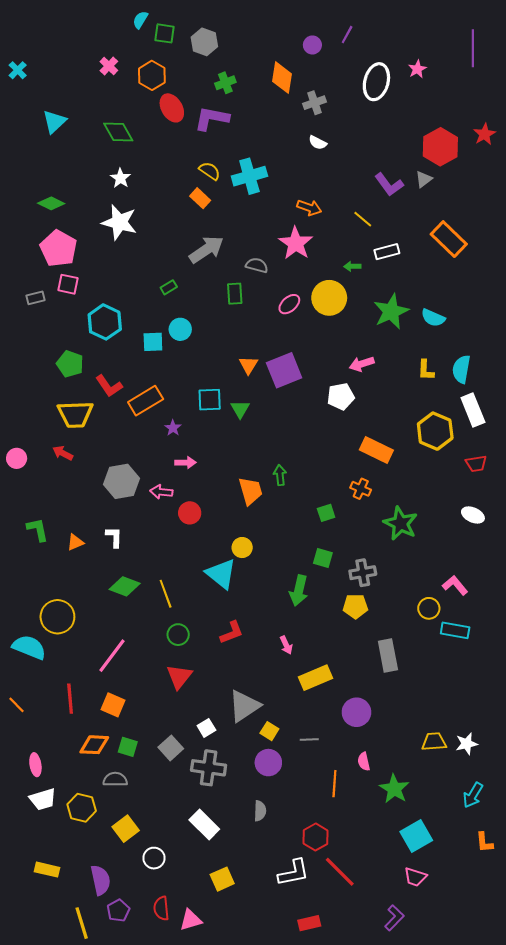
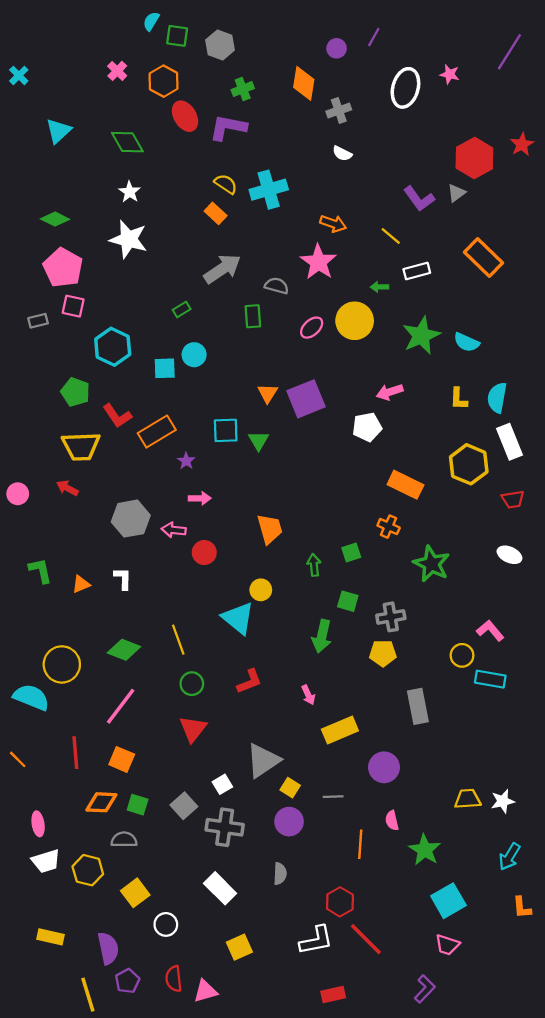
purple line: (473, 48) -> (509, 52), turned 32
pink star: (417, 69) -> (450, 74), turned -30
green arrow: (280, 475) -> (314, 565), moved
green diamond: (125, 586) -> (124, 650), moved

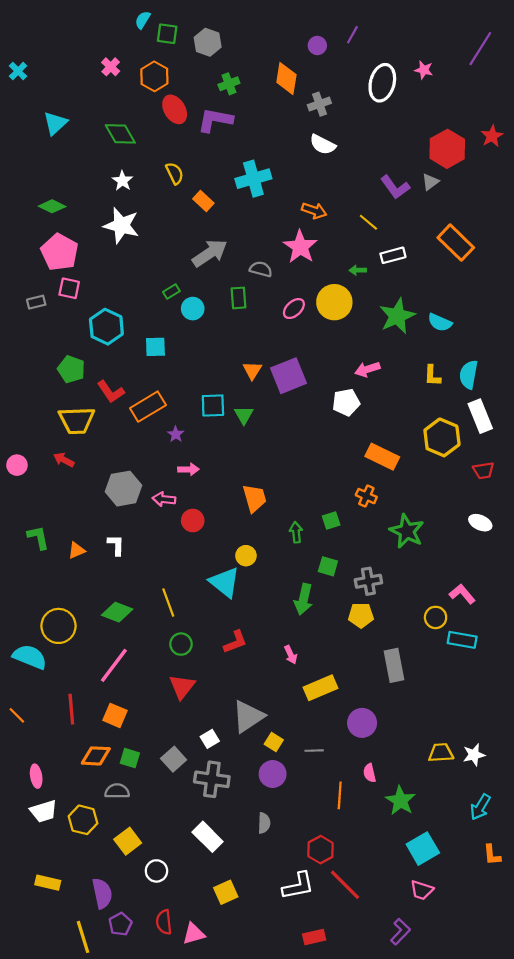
white semicircle: (342, 153) -> (323, 145), size x1.4
yellow semicircle: (226, 184) -> (175, 173), moved, turned 30
cyan circle: (194, 355) -> (193, 309), moved

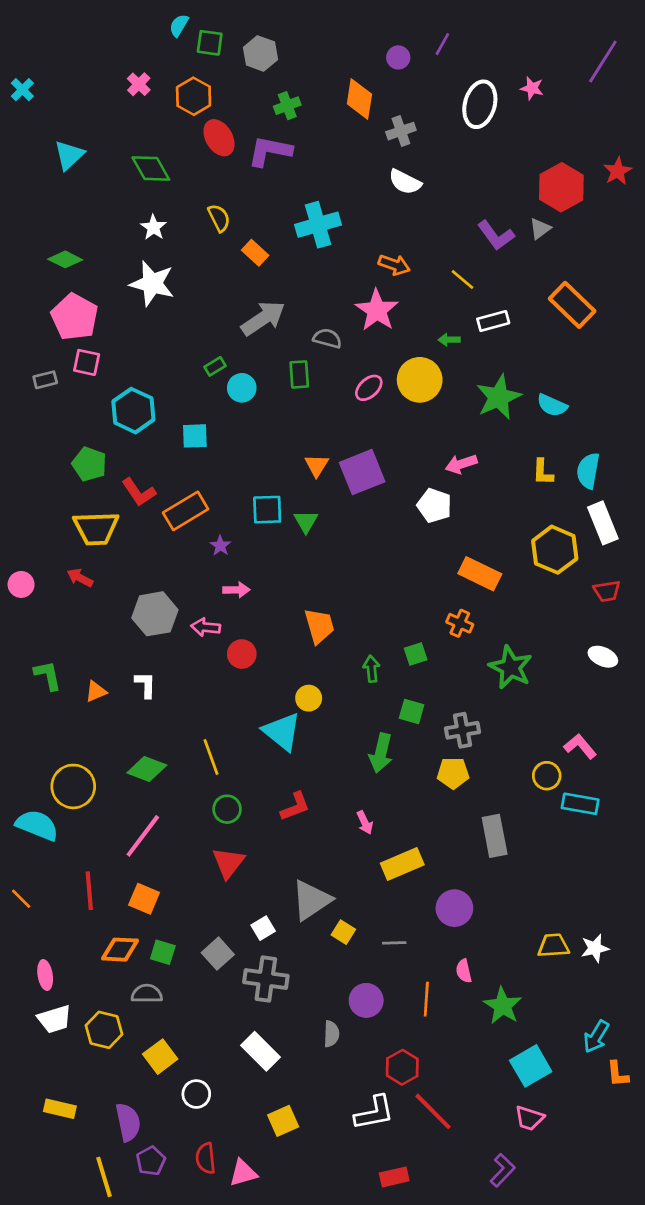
white pentagon: (346, 402) -> (434, 506), turned 30
purple circle: (273, 774) -> (366, 1000), moved
cyan arrow: (480, 807) -> (596, 1037), moved

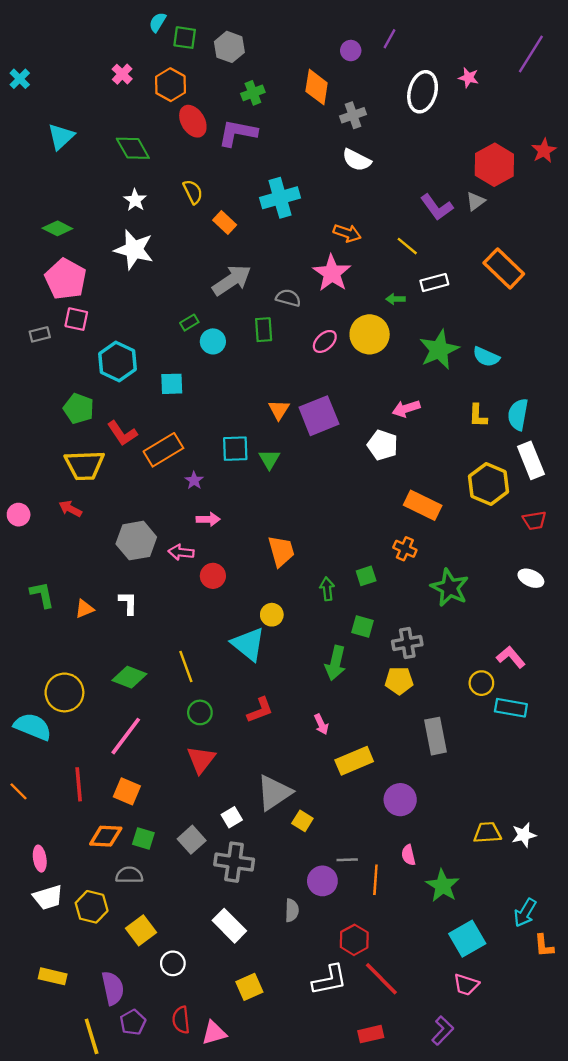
gray line: (394, 943) -> (347, 860), moved
red rectangle: (394, 1177) -> (371, 1034), moved

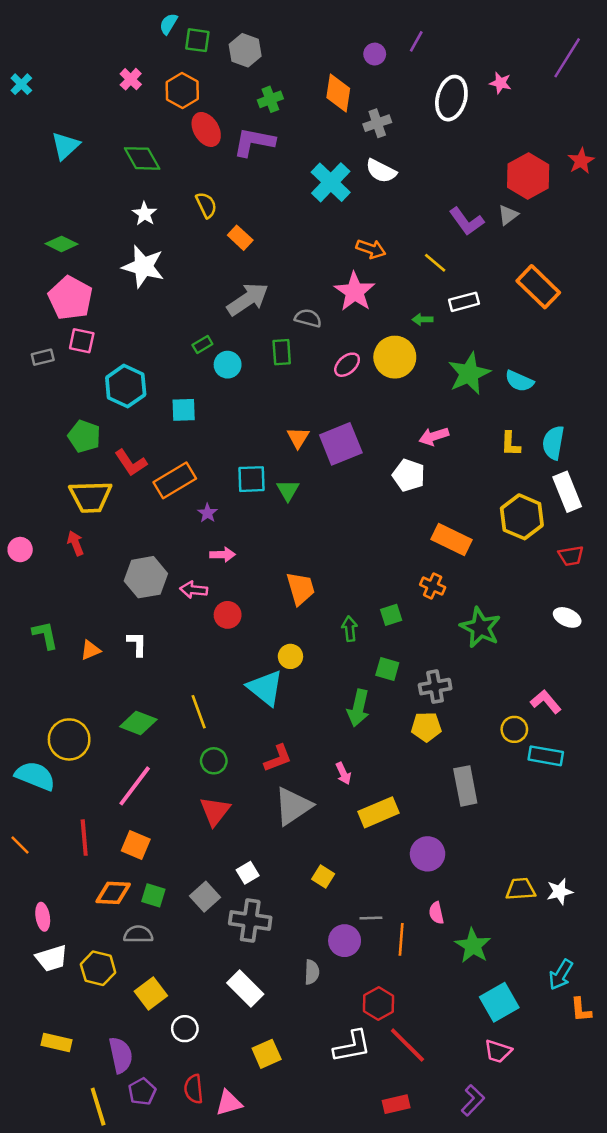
cyan cross: (280, 198) -> (331, 182), moved, turned -30
red arrow: (70, 509) -> (75, 543), turned 40
gray triangle: (274, 793) -> (293, 806), moved

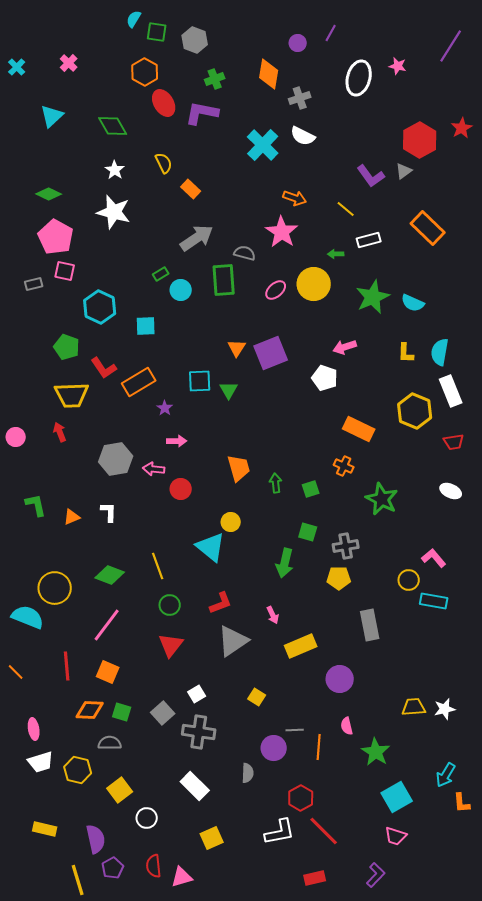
pink cross: (131, 79) -> (69, 63), moved
green rectangle: (282, 352) -> (224, 280), size x1.5
green arrow: (350, 629) -> (276, 483), moved

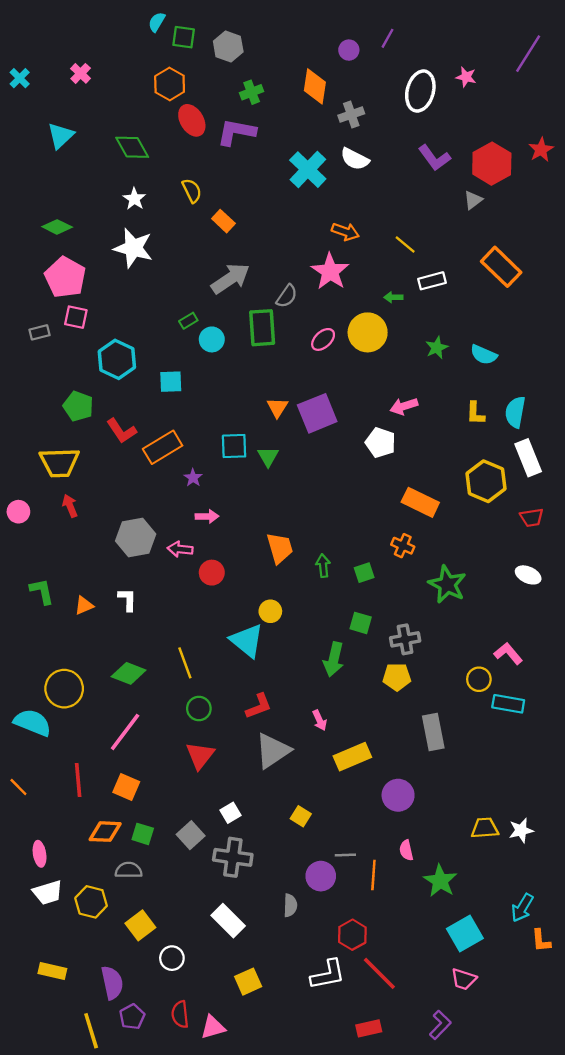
purple L-shape: (371, 176) -> (434, 158), moved
gray semicircle: (245, 253) -> (287, 296), turned 110
green star: (373, 297) -> (437, 348), size x0.6
yellow trapezoid: (72, 395) -> (59, 462), moved

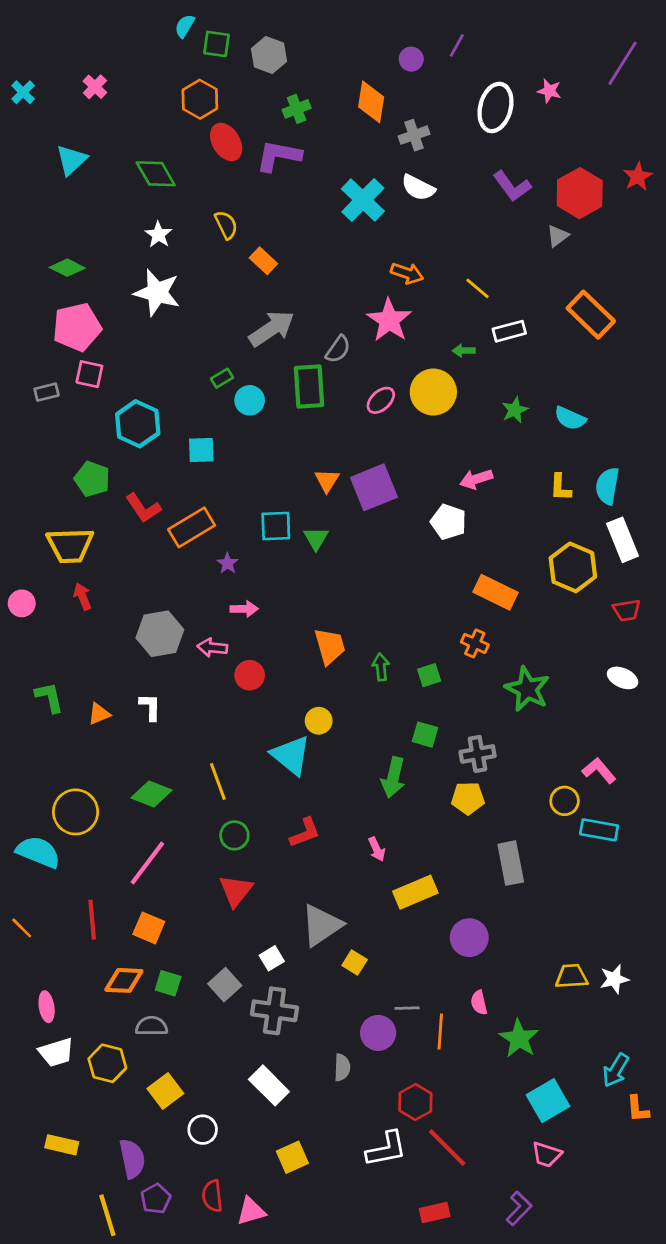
pink pentagon: (65, 277) -> (77, 327), turned 30
gray triangle: (273, 751) -> (321, 925), moved

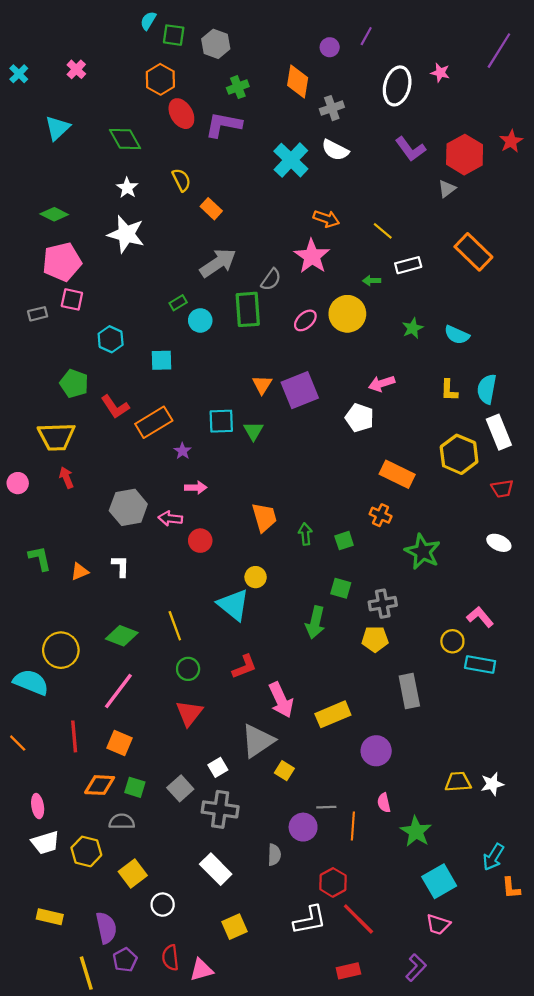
cyan hexagon: (138, 424) -> (111, 339), size x0.7
pink arrow: (377, 849) -> (281, 700), moved, size x1.8

